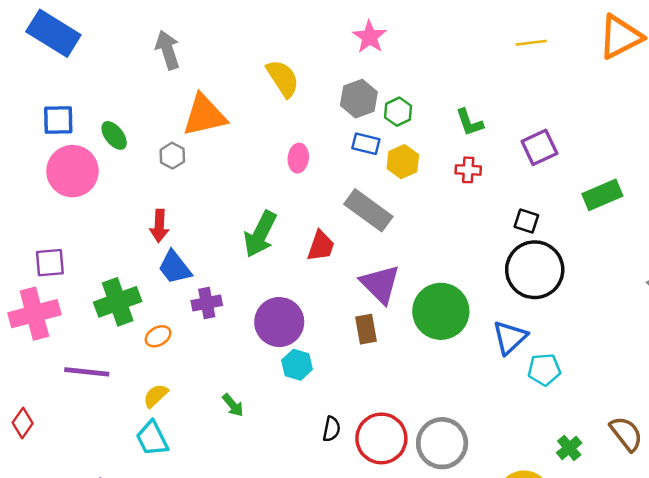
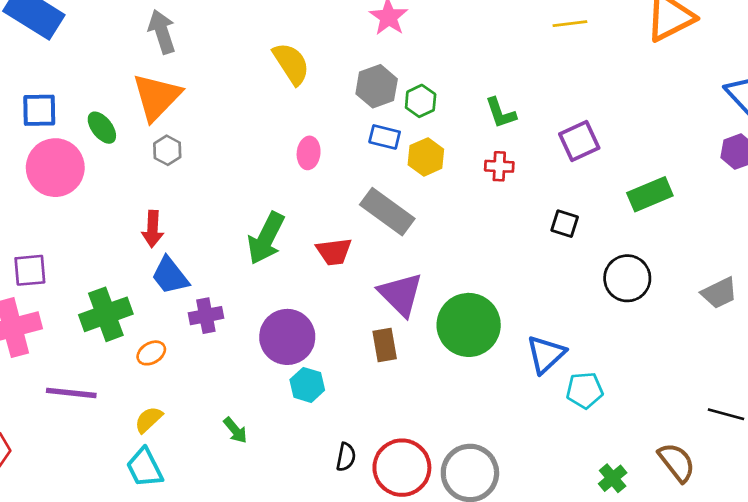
orange triangle: (204, 115) -> (157, 97), moved, turned -33
red trapezoid: (321, 246) -> (334, 252), turned 64
black circle: (535, 270) -> (627, 278), moved, size x0.7

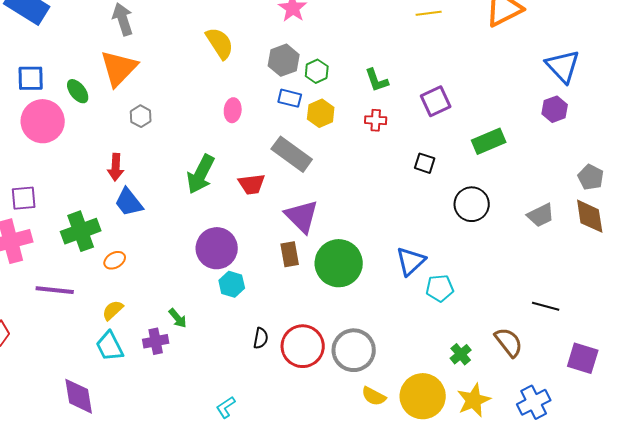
gray hexagon: (167, 150) -> (141, 116), moved
purple cross: (206, 316) -> (156, 341), moved
green circle: (469, 325) -> (339, 263), moved

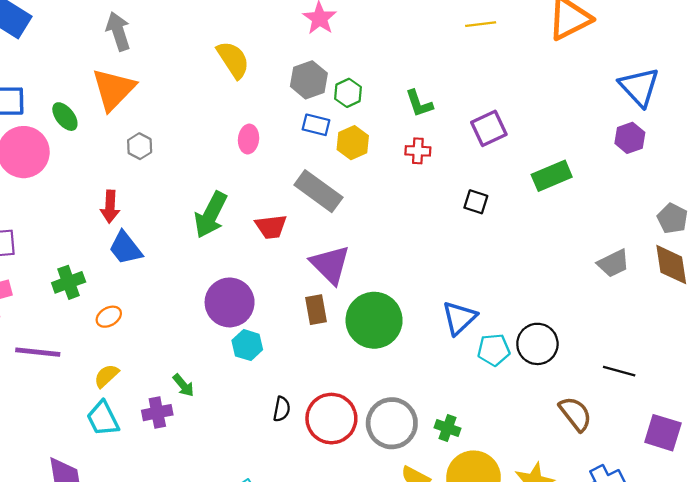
black circle: (472, 204) -> (537, 344), moved
green cross: (81, 231) -> (69, 282), size x0.7
green cross: (461, 354) -> (447, 428), moved, turned -30

